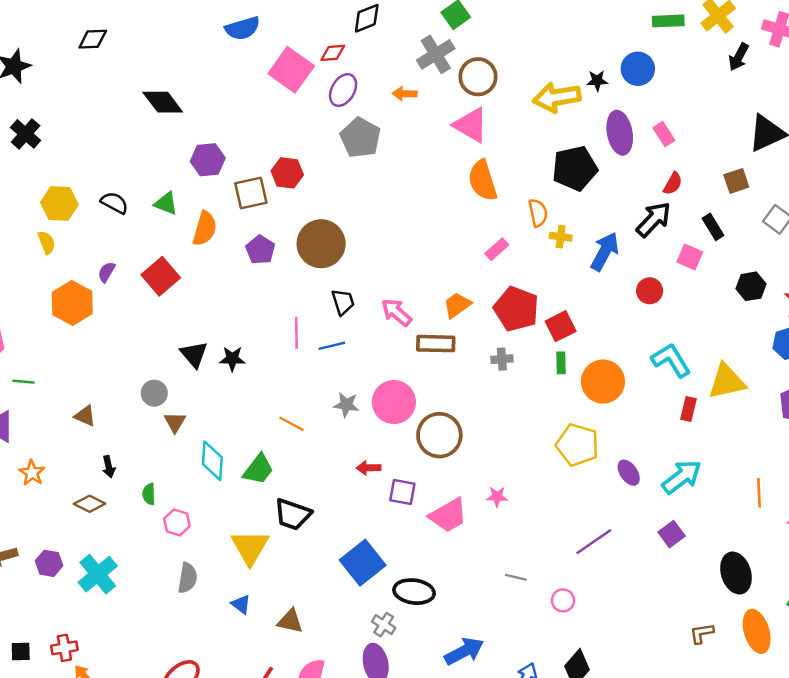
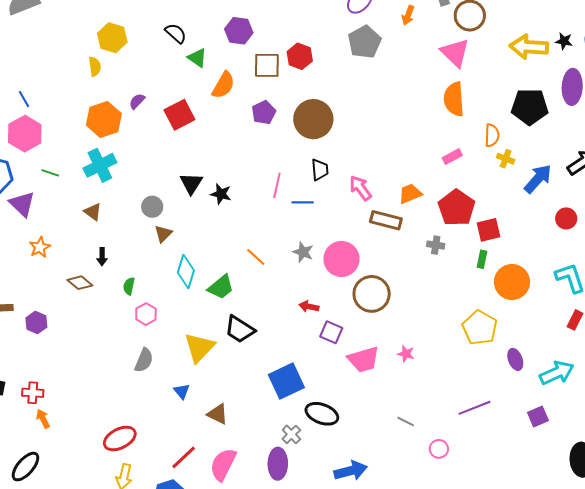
orange arrow: (405, 94) -> (408, 15), turned -84
black semicircle: (114, 203) -> (176, 33), moved
cyan cross: (98, 574) -> (100, 165), moved

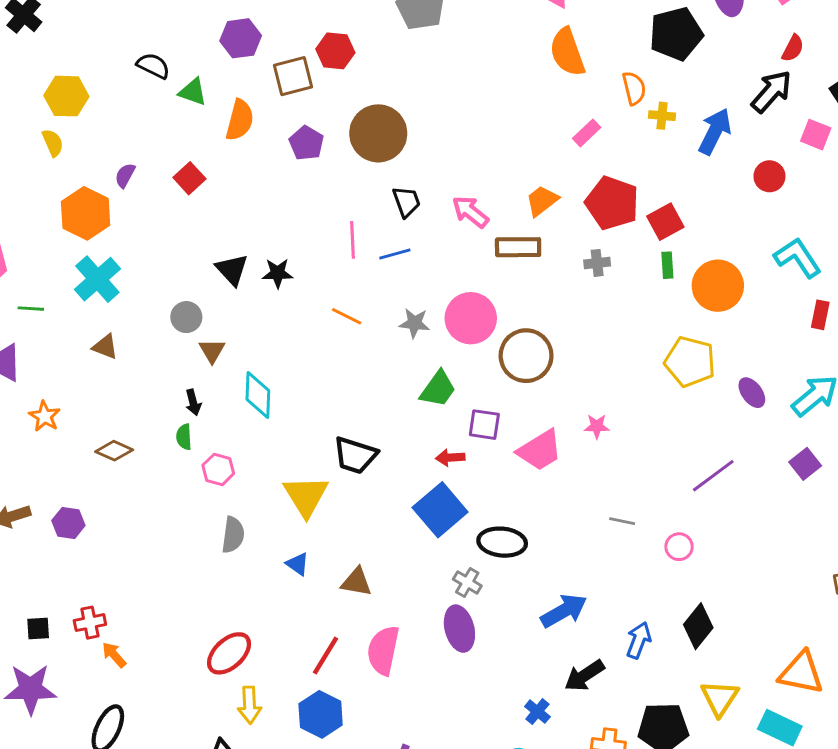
red square: (179, 115) -> (189, 178), size x0.7
black arrow: (102, 257) -> (193, 402), moved
orange line: (256, 257) -> (347, 316), moved
green trapezoid: (221, 287) -> (438, 389), moved
red arrow: (309, 307) -> (450, 458), moved

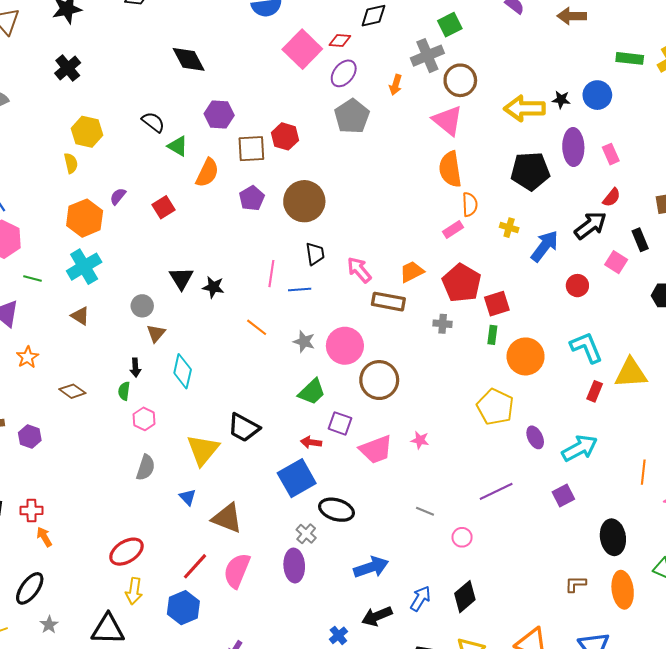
orange semicircle: (634, 88) -> (470, 204), moved
brown triangle: (356, 582) -> (227, 518), size x1.4

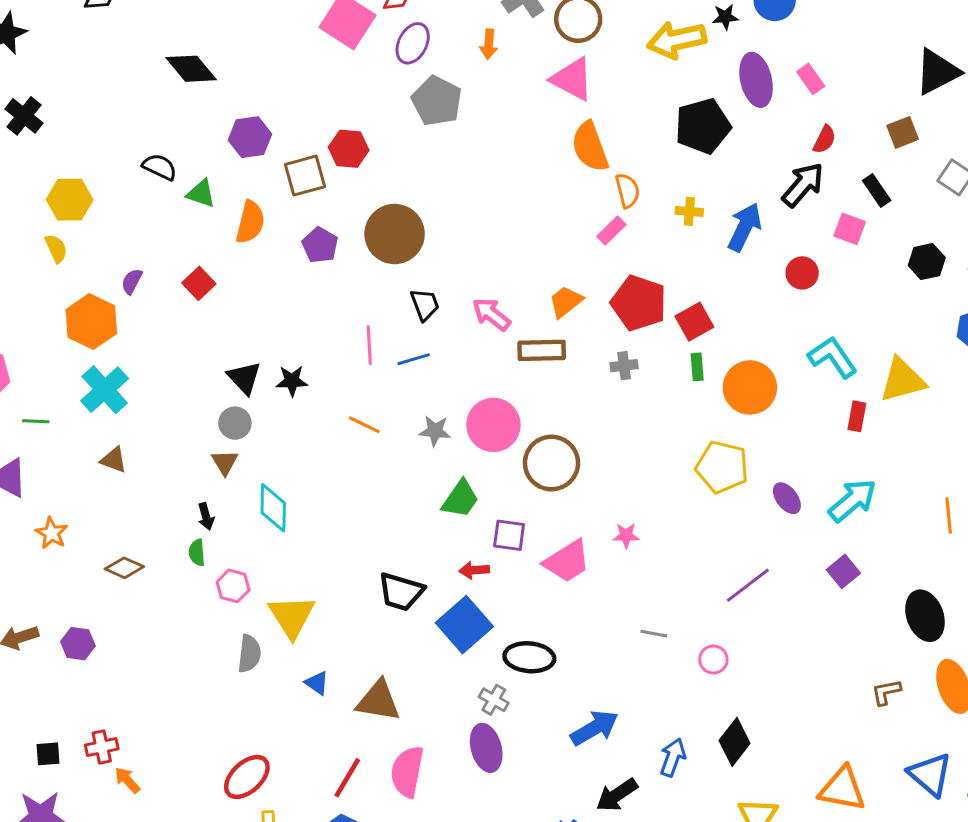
gray circle: (142, 306) -> (235, 423), moved
black trapezoid: (244, 428) -> (401, 592), moved
yellow triangle: (203, 450) -> (292, 616), moved

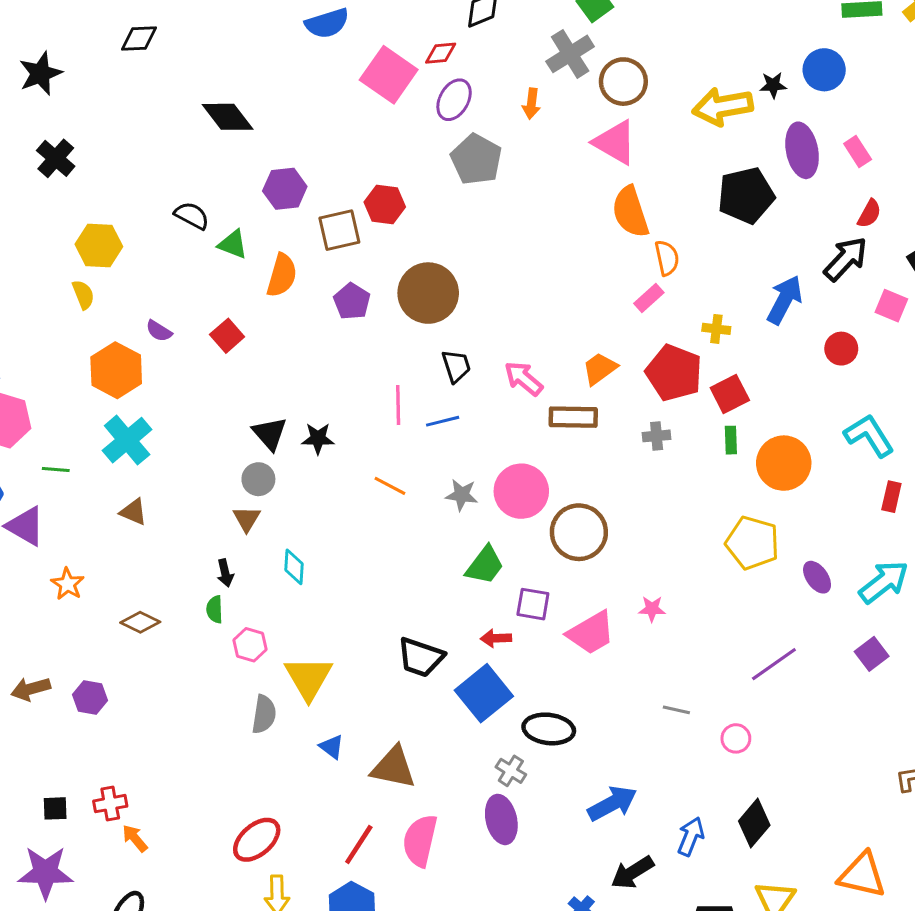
yellow cross: (689, 211) -> (716, 329), moved
purple semicircle: (132, 281) -> (159, 331), turned -88
cyan diamond: (273, 508) -> (294, 567), size x0.7

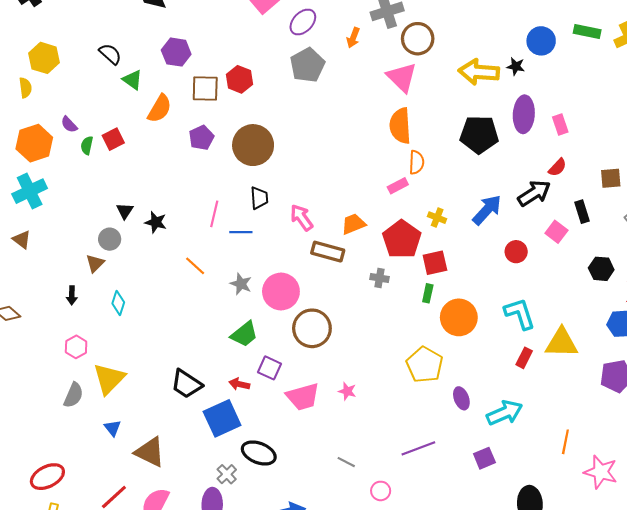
blue circle: (824, 70) -> (541, 41), moved
black triangle: (270, 433) -> (125, 211), size x0.7
green semicircle: (215, 609) -> (87, 145), moved

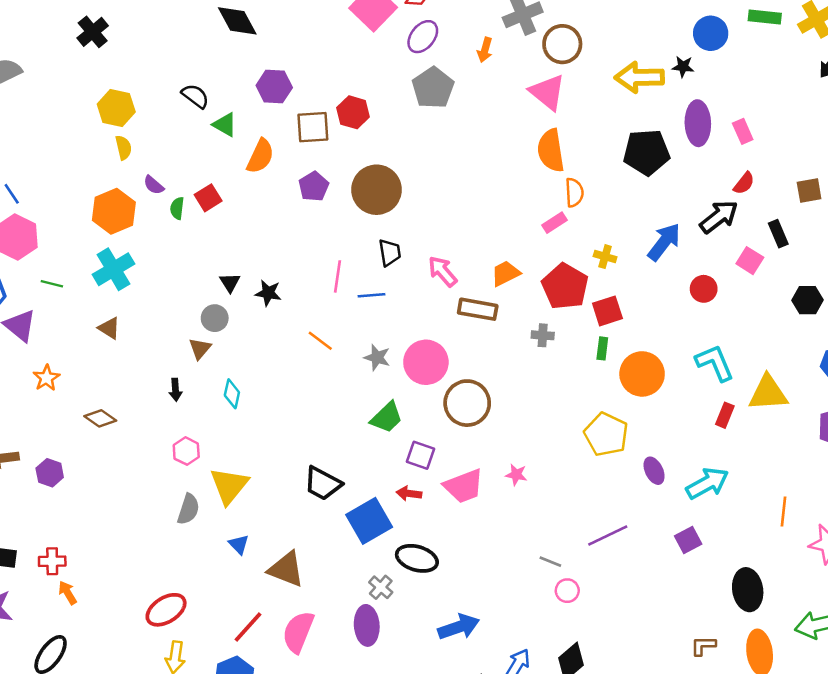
yellow semicircle: (25, 88) -> (123, 148), moved
red arrow: (239, 384) -> (409, 493), moved
gray line: (346, 462) -> (550, 562), moved

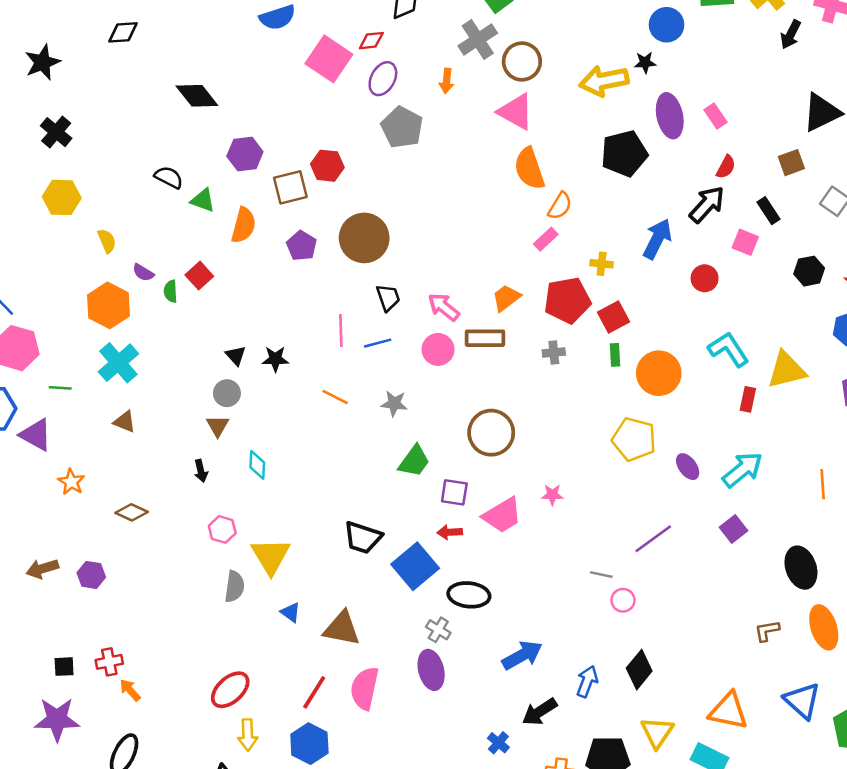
yellow hexagon: (116, 108) -> (62, 197), moved
orange semicircle: (574, 193) -> (560, 206), turned 44
red pentagon: (565, 286) -> (567, 300), turned -30
pink circle: (426, 362) -> (438, 349), moved, size x0.7

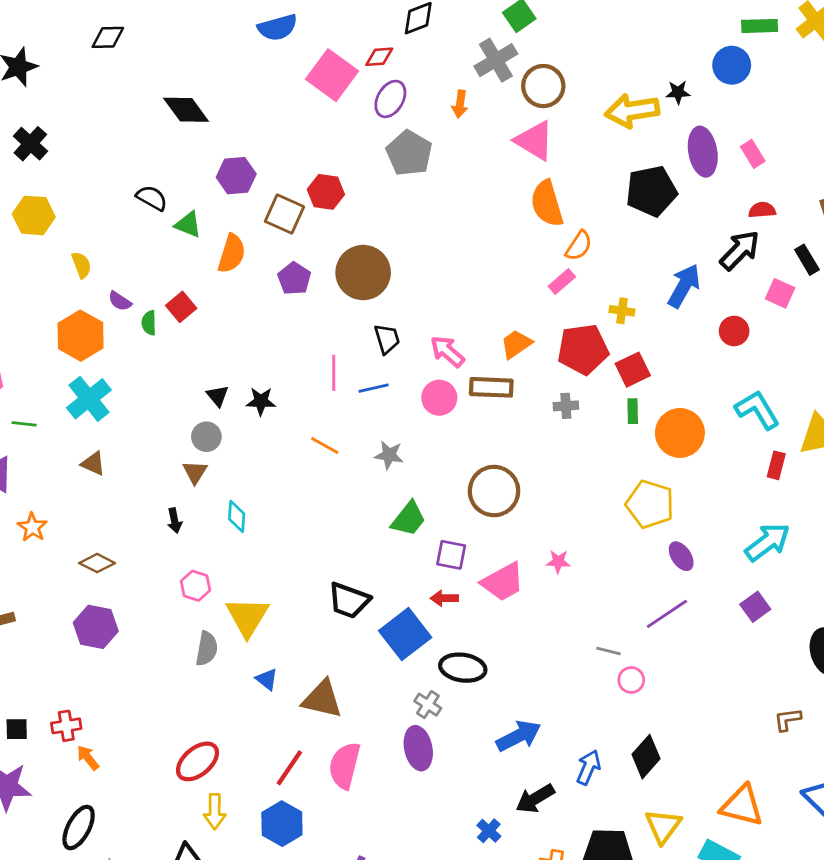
blue circle: (667, 25) -> (732, 65), moved
red semicircle: (726, 167) -> (762, 210), turned -125
brown square: (290, 187) -> (284, 214), turned 36
purple ellipse: (688, 467) -> (681, 556), moved
purple hexagon: (91, 575) -> (96, 627), moved, size x1.4

